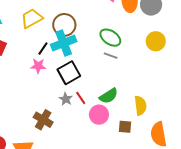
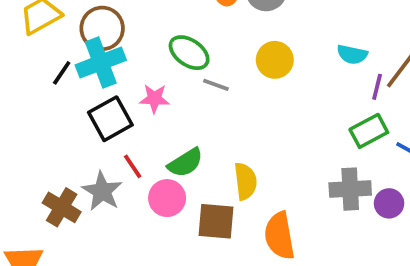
gray line: (111, 56) -> (216, 85), moved
pink star: (38, 66) -> (154, 99), moved
gray star: (66, 99) -> (102, 191), moved, size x1.5
brown square: (125, 127) -> (216, 221), size x1.5

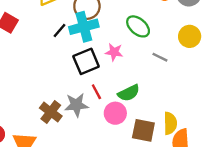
gray line: (216, 85) -> (160, 57), moved
yellow semicircle: (245, 181) -> (170, 123), moved
gray star: (102, 191) -> (76, 105), turned 30

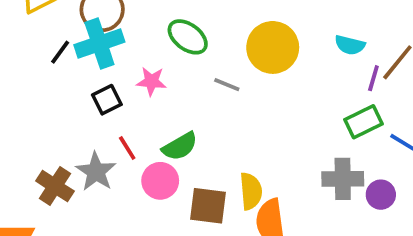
yellow circle: (190, 36) -> (273, 47), size x1.4
black square: (86, 61) -> (107, 100), size x0.7
gray star: (76, 105) -> (96, 172), turned -30

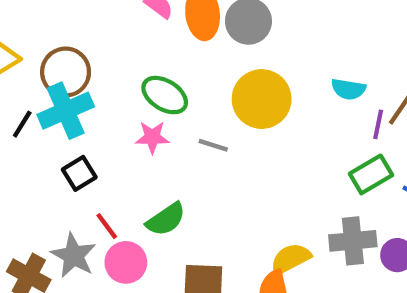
pink star: (151, 81) -> (152, 137), moved
pink circle: (160, 181) -> (126, 262), moved
yellow semicircle: (251, 191) -> (291, 259), moved, turned -108

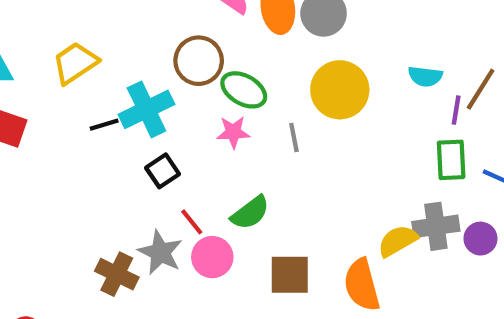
brown circle: (66, 72) -> (199, 61), moved
black line: (22, 124) -> (104, 125), turned 44
gray line: (213, 145) -> (294, 138), turned 64
green rectangle: (371, 174) -> (451, 160), turned -60
yellow semicircle: (291, 259) -> (398, 241), moved

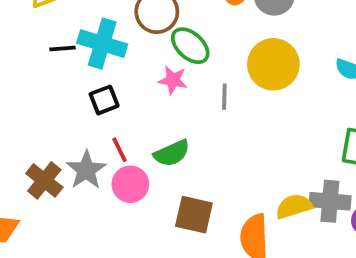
cyan cross: (146, 109) -> (102, 44), turned 30

